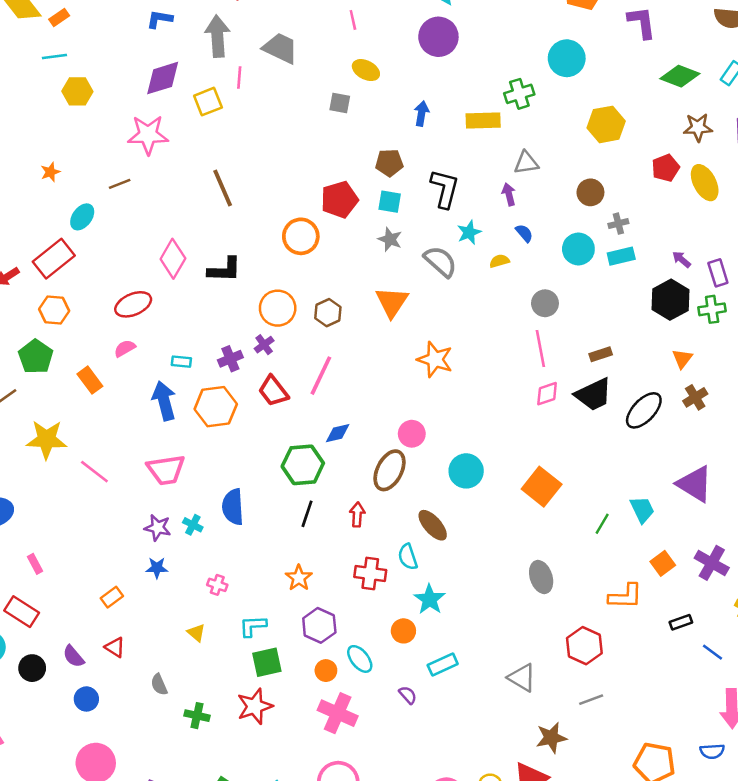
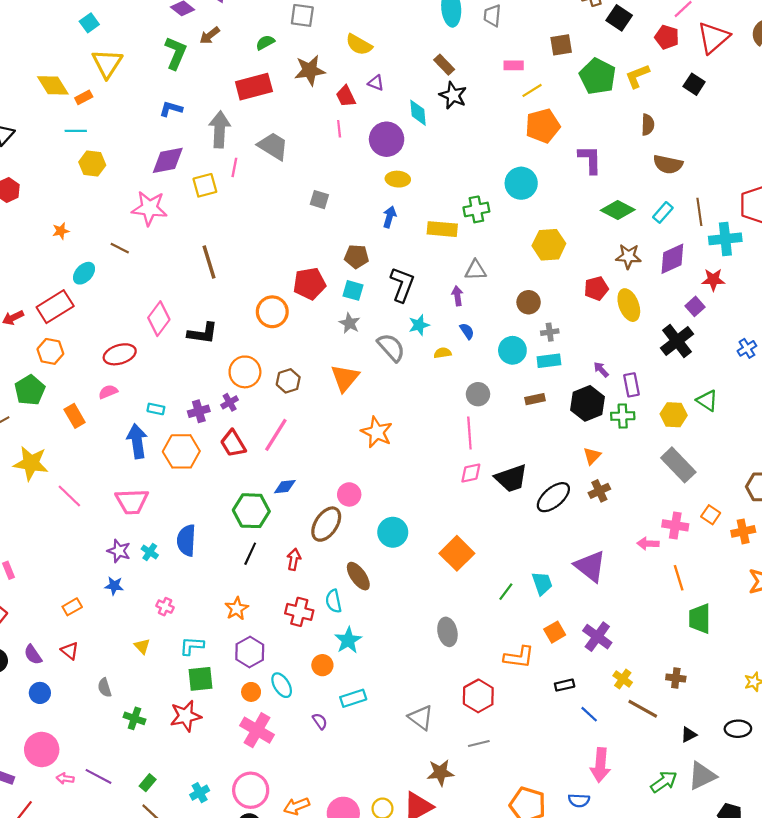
purple circle: (438, 37) -> (387, 139), moved
yellow ellipse: (366, 70) -> (398, 179), moved, turned -30
brown line: (120, 184) -> (120, 248), turned 42
brown rectangle: (601, 354) -> (535, 399), moved

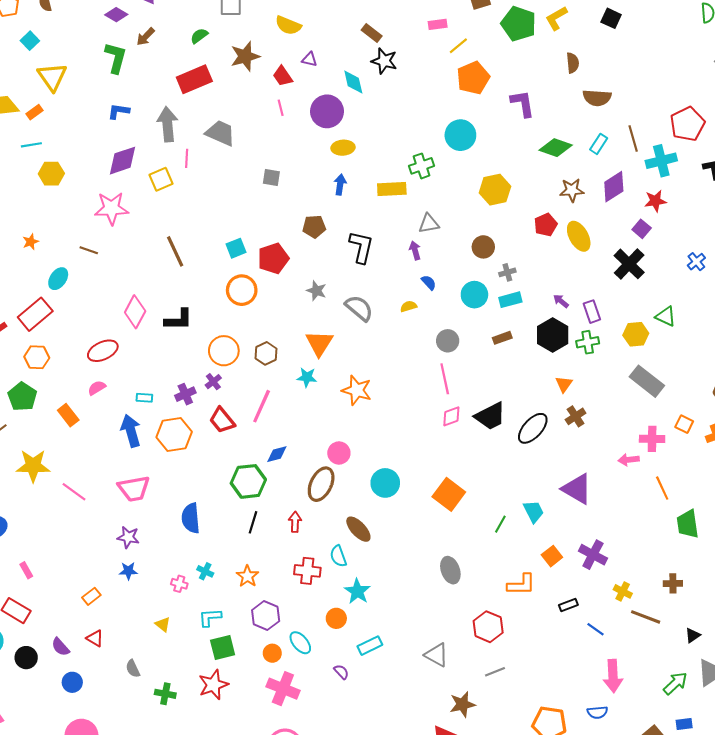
cyan square: (353, 290) -> (236, 248), moved, turned -30
cyan star: (419, 325) -> (307, 377), moved, turned 30
cyan cross: (150, 552) -> (205, 571), moved

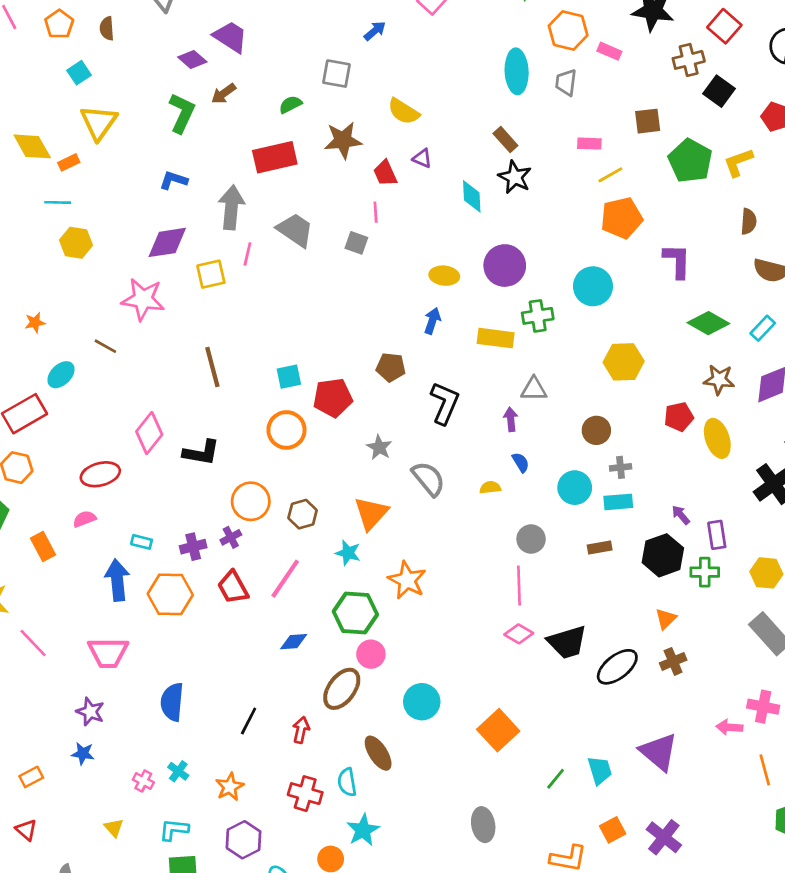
purple circle: (327, 111) -> (505, 266), moved
gray square: (271, 178) -> (356, 243), moved
pink diamond: (451, 416) -> (519, 634), turned 40
green hexagon: (248, 481) -> (355, 613), moved

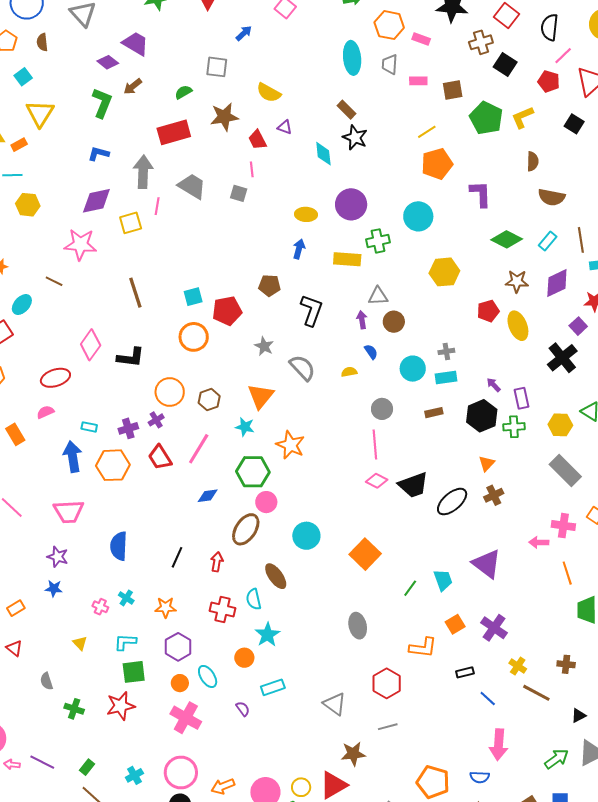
pink rectangle: (589, 144) -> (418, 81), moved
brown circle: (596, 430) -> (394, 322), moved
orange star: (230, 787) -> (165, 607), turned 30

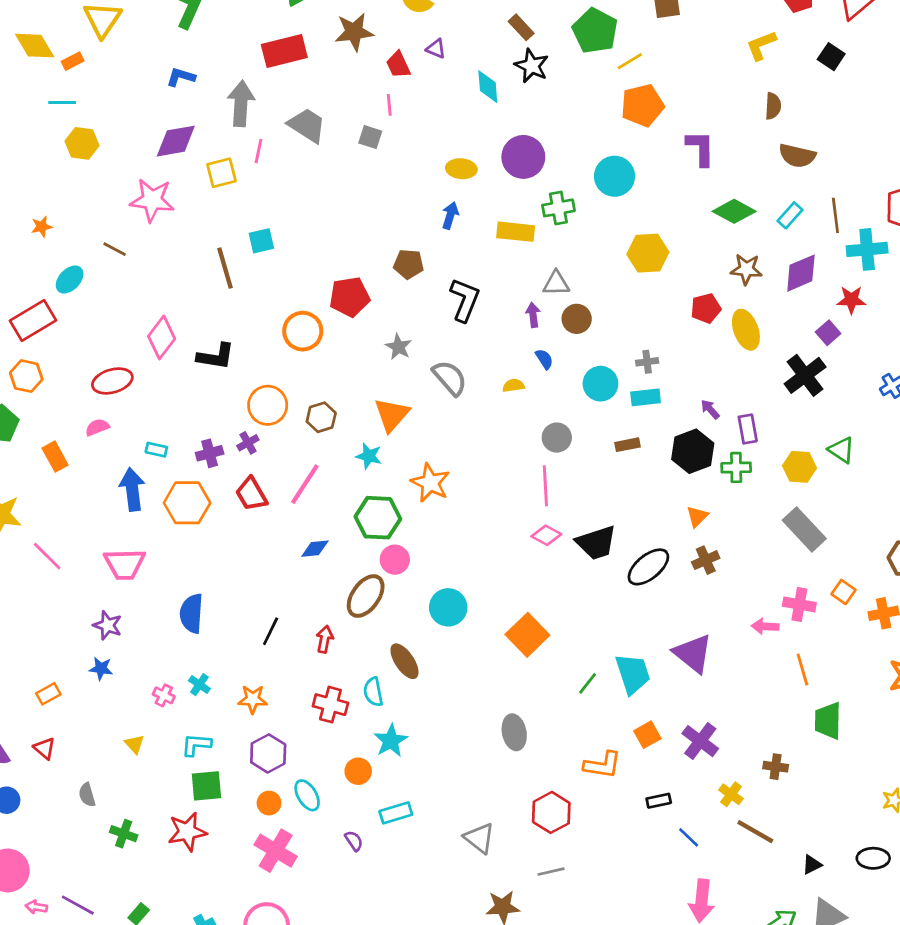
green pentagon: (486, 118) -> (595, 31), moved
cyan square: (193, 297) -> (261, 241), moved
cyan trapezoid: (443, 580) -> (633, 674), size x1.4
brown cross: (566, 664) -> (776, 767), moved

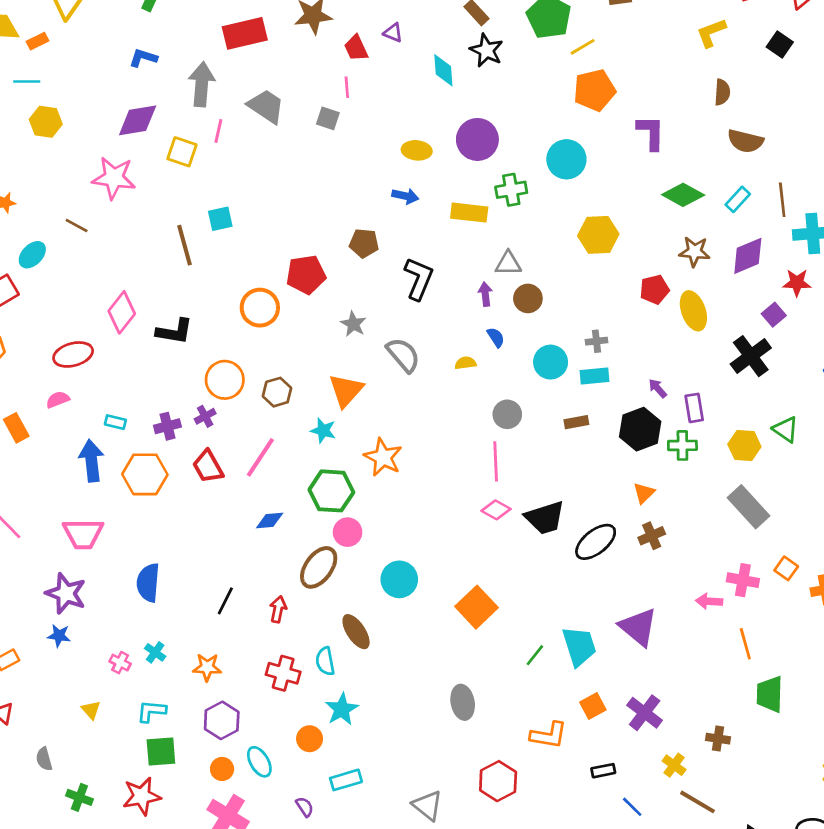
yellow square: (221, 173) -> (182, 152), turned 32
blue arrow: (450, 216) -> (405, 196), turned 85
purple star: (108, 625) -> (66, 593), size x1.4

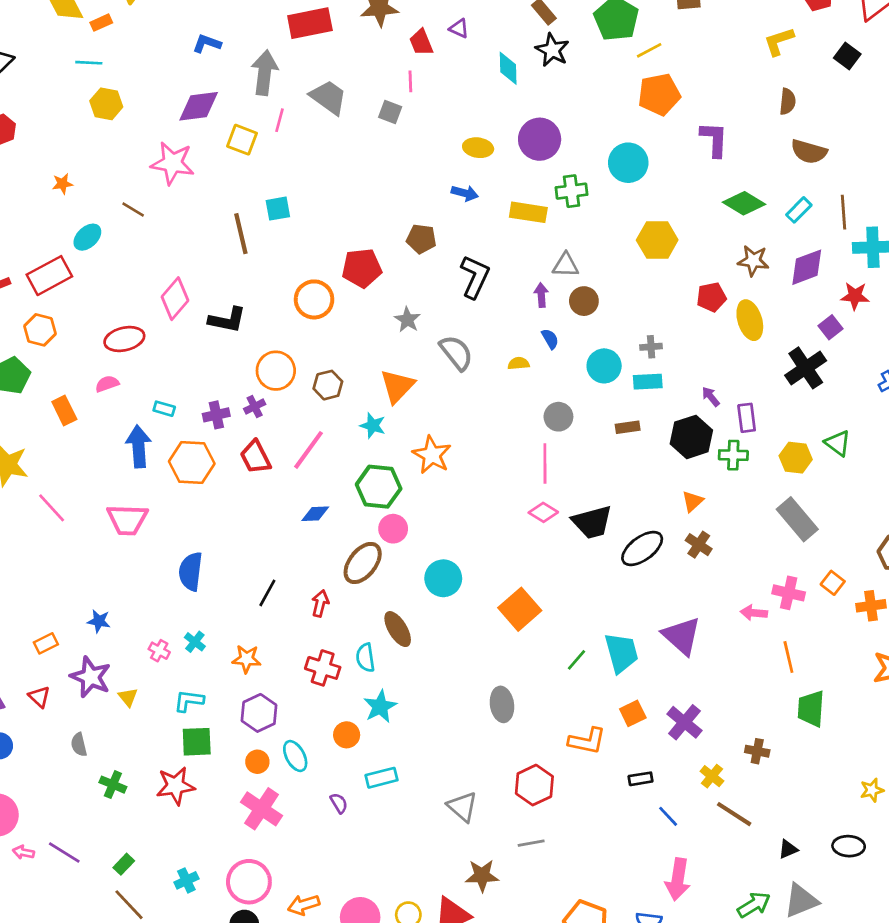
brown cross: (652, 536) -> (699, 545), turned -35
purple star: (66, 593) -> (91, 677), moved

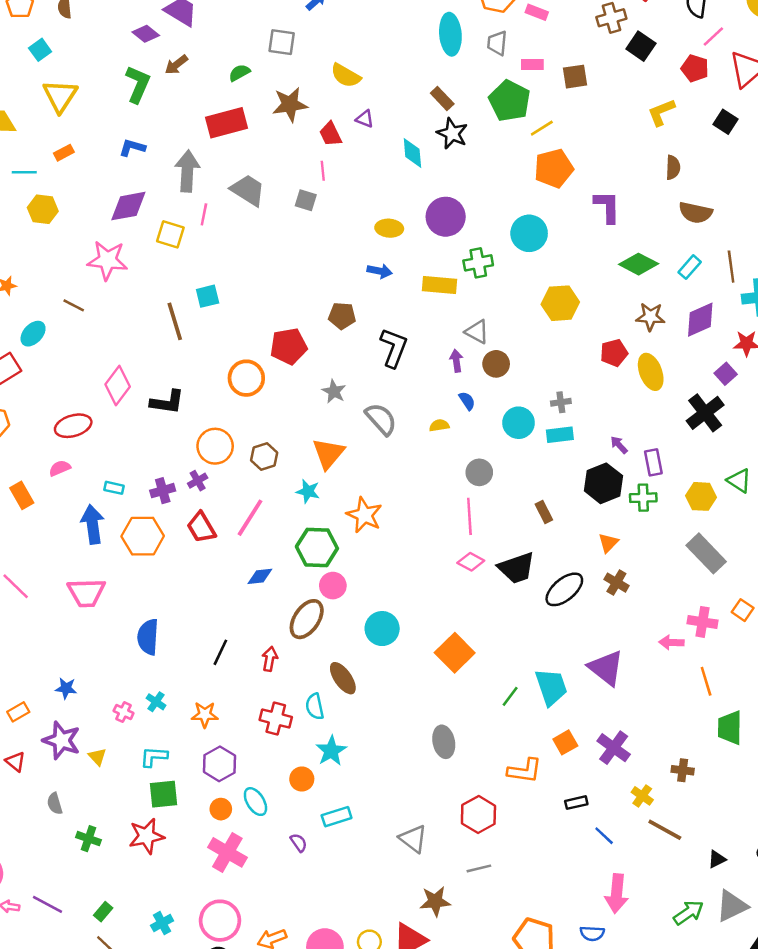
orange rectangle: (101, 23) -> (64, 153), moved
gray triangle: (566, 265) -> (477, 332), turned 30
brown rectangle: (628, 427) -> (544, 512), moved, turned 75

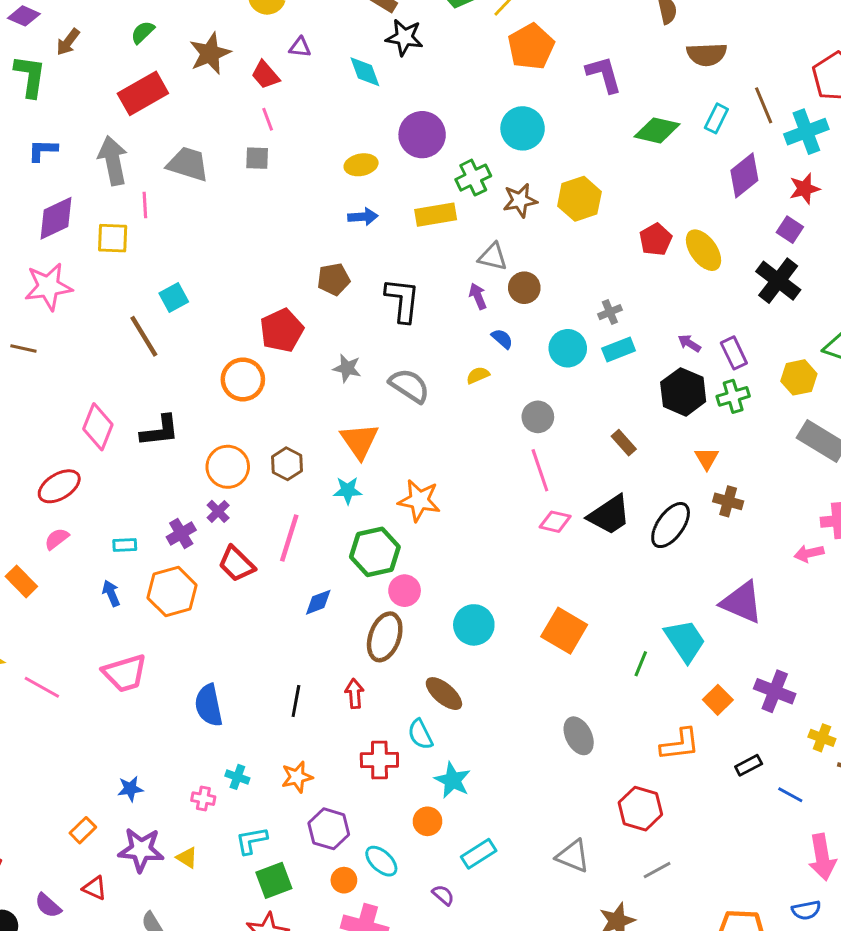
brown star: (650, 317) -> (520, 200), moved
blue arrow: (93, 524) -> (111, 593), size x0.6

